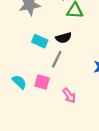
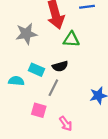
cyan semicircle: (19, 82) -> (16, 81), moved, turned -40

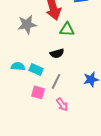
cyan rectangle: (36, 70) -> (36, 69), moved
gray line: (53, 88) -> (56, 81), moved

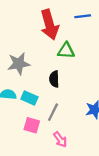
gray star: (27, 24) -> (19, 64), moved
black semicircle: (57, 53) -> (54, 79), turned 104

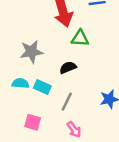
black semicircle: (54, 79) -> (68, 67), turned 70
pink square: (32, 125) -> (33, 122), moved

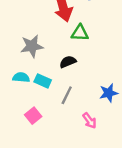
pink square: (33, 122) -> (33, 116), turned 35
pink arrow: (74, 130) -> (89, 121), moved

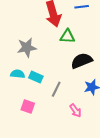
black semicircle: (68, 62) -> (82, 61), moved, size x1.5
pink square: (33, 116) -> (28, 106), turned -32

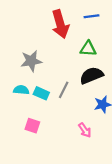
green triangle: (67, 36) -> (88, 49), moved
gray line: (56, 89) -> (64, 90), moved

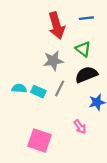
green triangle: (88, 49) -> (83, 49), turned 35
gray star: (31, 61) -> (53, 61), moved
pink square: (32, 126) -> (39, 141), moved, size x1.6

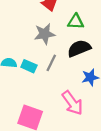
green triangle: (83, 49) -> (76, 22), turned -35
pink arrow: (80, 127) -> (72, 103), size x1.6

